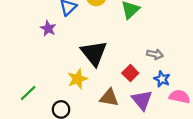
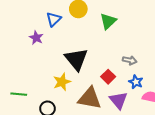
green line: (28, 93) -> (19, 94), turned 49
brown triangle: (109, 98) -> (90, 98), size x1.4

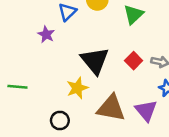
red square: (108, 77) -> (134, 61), moved
green line: (19, 94) -> (17, 87), moved

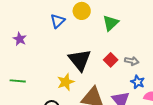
purple star: (46, 34) -> (20, 39), moved

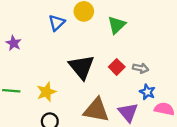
yellow star: (66, 82) -> (46, 92), moved

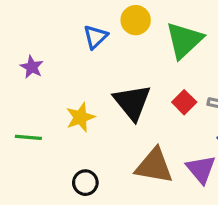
green triangle: (117, 25) -> (184, 40), size x1.4
yellow star: (46, 92) -> (80, 117), moved

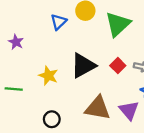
black triangle: (132, 102) -> (83, 66), turned 40
yellow star: (80, 117) -> (48, 76), turned -30

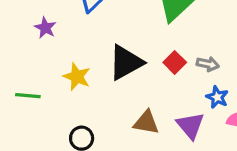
purple star: (16, 42) -> (45, 28), moved
brown triangle: (98, 108) -> (146, 122), size x0.7

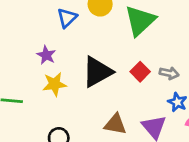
purple star: (45, 28) -> (46, 55), moved
yellow star: (77, 77) -> (55, 84), turned -30

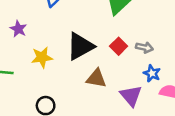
purple star: (46, 55) -> (18, 29), moved
brown triangle: (115, 124) -> (96, 78), moved

